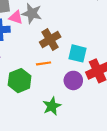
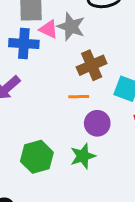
purple circle: (73, 80) -> (97, 123), moved
green hexagon: (20, 81) -> (37, 157), moved

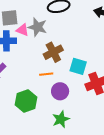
green star: (83, 156) -> (61, 119), moved
green hexagon: (37, 157) -> (26, 101), moved

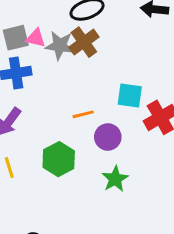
pink triangle: (22, 30) -> (36, 38), moved
brown cross: (53, 52) -> (84, 42), moved

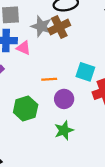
pink triangle: (36, 38) -> (24, 48), moved

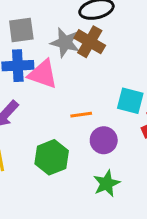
brown cross: (59, 27) -> (90, 42), turned -30
pink triangle: (24, 48) -> (43, 74), size x1.5

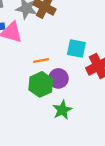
green hexagon: (52, 157) -> (41, 84), moved

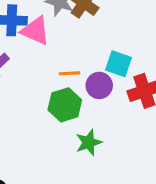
purple circle: (58, 78) -> (99, 85), moved

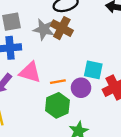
pink triangle: (35, 31) -> (30, 72), moved

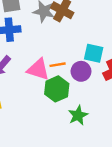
pink triangle: (30, 72) -> (38, 69), moved

